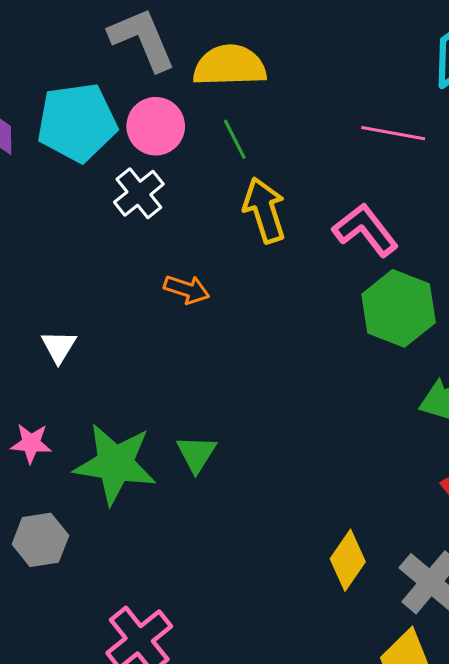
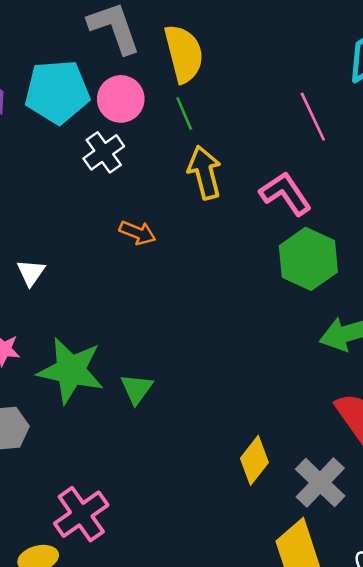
yellow semicircle: (230, 66) -> (184, 54), turned 74
pink line: (393, 133) -> (313, 117), turned 51
green triangle: (196, 454) -> (137, 389), moved

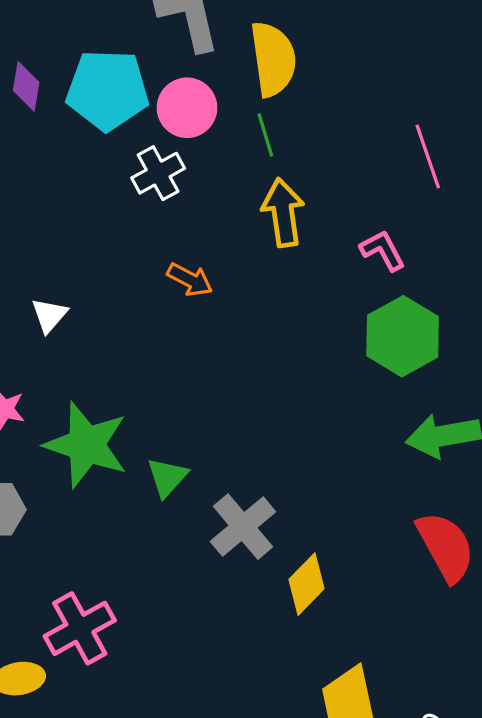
pink L-shape: (285, 194) -> (383, 250), size x0.7
gray cross: (320, 483) -> (243, 527), moved

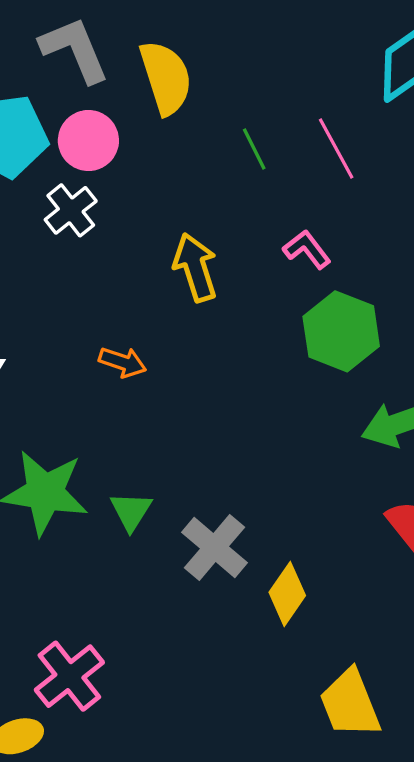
green line: (265, 135) -> (254, 149), moved
yellow arrow: (283, 213) -> (195, 267), moved
orange arrow: (190, 280) -> (123, 362), moved

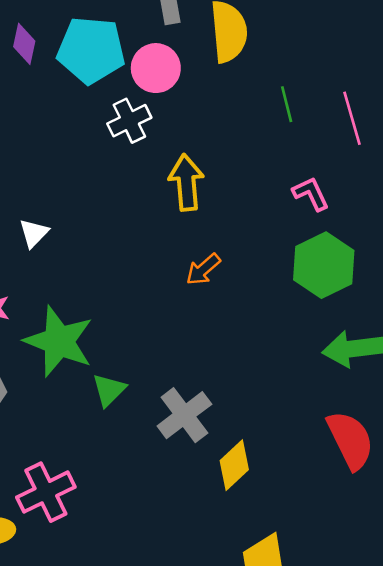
yellow arrow: (195, 267) -> (186, 183), moved
orange arrow: (123, 362) -> (203, 269), moved, turned 108
green triangle: (131, 511) -> (109, 390), moved

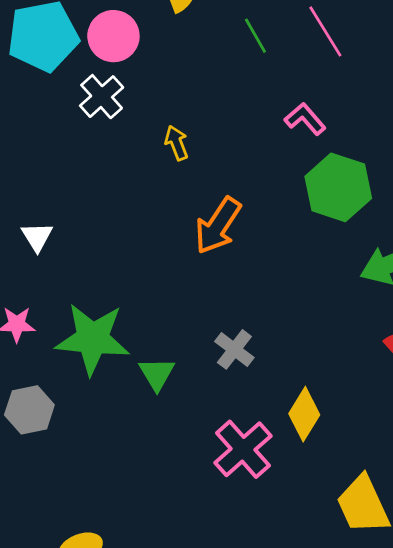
yellow arrow: (186, 183) -> (177, 143), size x0.6
orange arrow: (203, 269) -> (218, 226), size x1.5
gray cross: (184, 415) -> (234, 349), moved, size x0.7
pink cross: (46, 492) -> (243, 449), moved

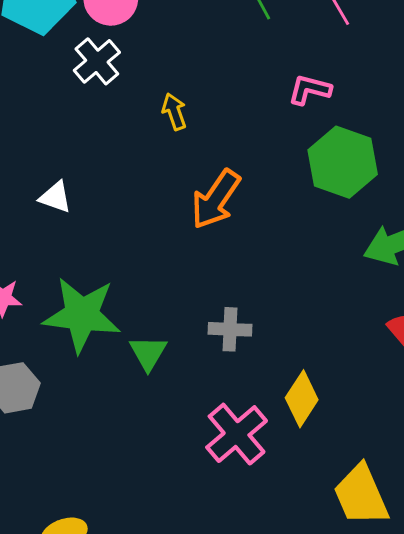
pink L-shape: (305, 119) -> (310, 90), turned -36
white triangle: (37, 237) -> (55, 197), moved, turned -40
gray cross: (234, 349) -> (230, 329), turned -36

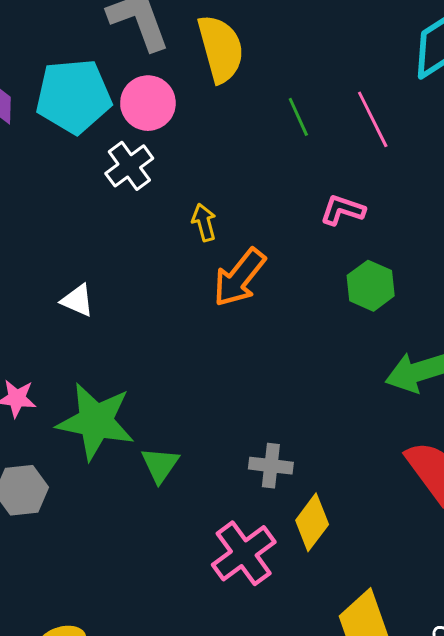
green hexagon: (343, 162) -> (371, 286), size x0.7
orange arrow: (216, 199) -> (239, 278), moved
gray cross: (230, 329) -> (271, 466), moved

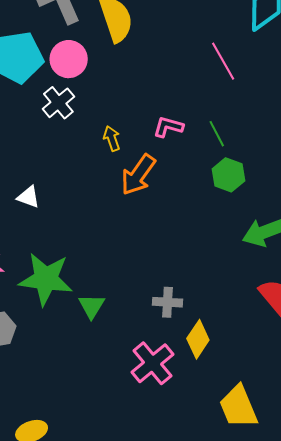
green line: (298, 117) -> (217, 134), moved
pink L-shape: (343, 210) -> (168, 127), moved

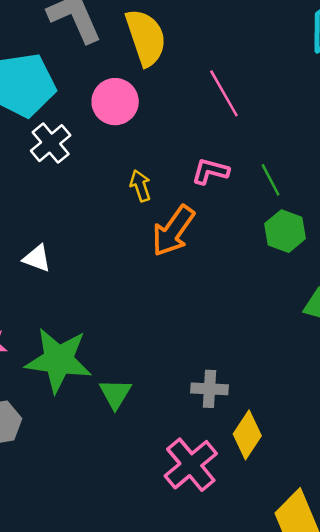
pink circle: (69, 59) -> (115, 102), moved
pink line: (223, 61) -> (224, 93), moved
white cross: (58, 103) -> (51, 143), moved

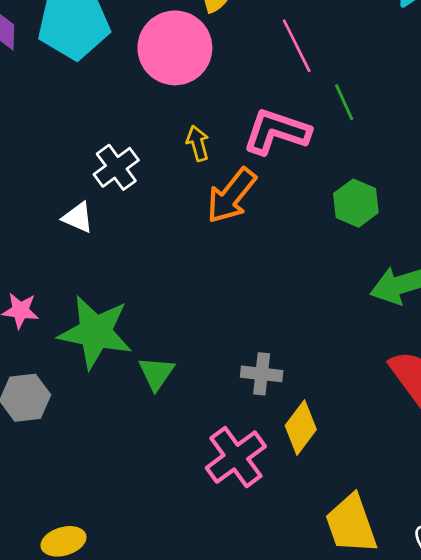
pink circle: (115, 102) -> (175, 48), size x1.4
white cross: (51, 143) -> (116, 167), moved
pink L-shape: (210, 171) -> (277, 132), size x1.6
green line: (271, 180) -> (344, 102), moved

